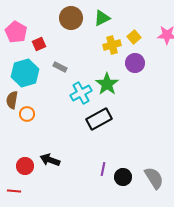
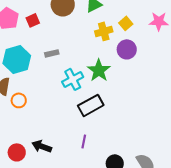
red square: (39, 44) -> (33, 20), moved
gray rectangle: (60, 67) -> (52, 53), turned -40
purple line: (103, 169) -> (84, 141), moved

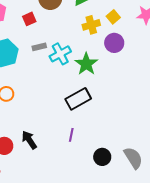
red square: (33, 20) -> (29, 19), moved
cyan cross: (73, 79) -> (60, 54), moved
black arrow: (42, 146) -> (29, 140), turned 36

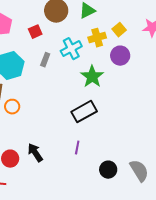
gray rectangle: (39, 47) -> (45, 60), turned -56
cyan cross: (60, 54) -> (71, 49), moved

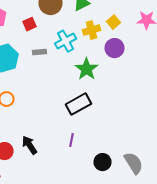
gray rectangle: (45, 60) -> (40, 52), turned 64

